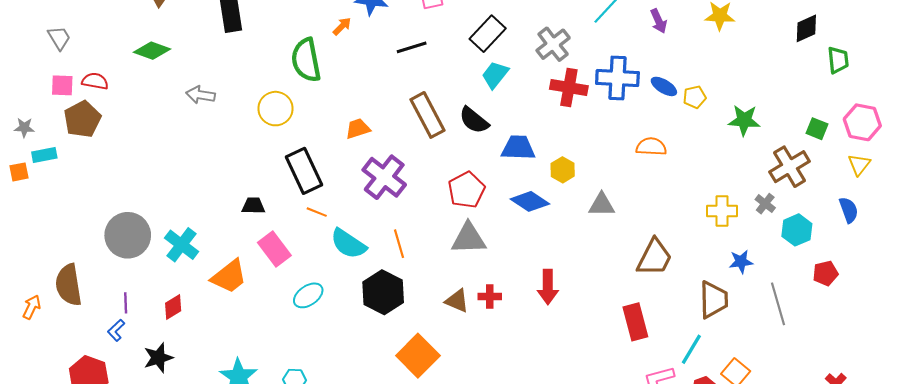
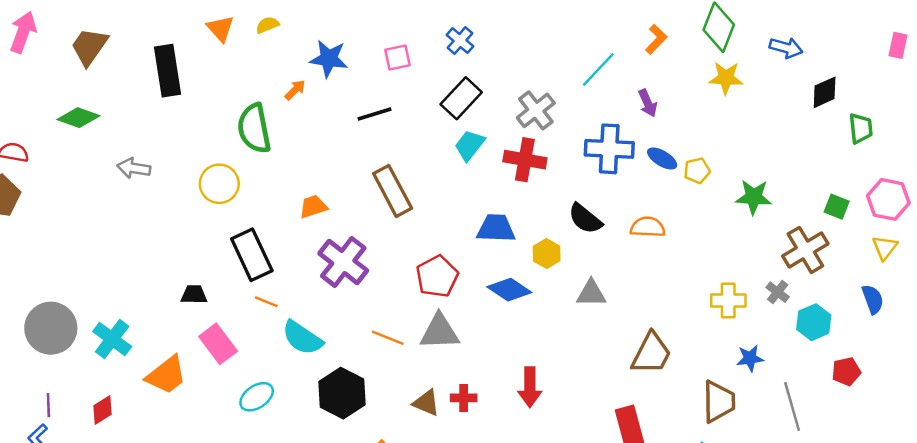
purple arrow: (659, 21) -> (648, 103), moved
red cross: (569, 87) -> (525, 160), moved
black semicircle: (474, 120) -> (585, 219), moved
orange line: (399, 244) -> (388, 338), moved, turned -52

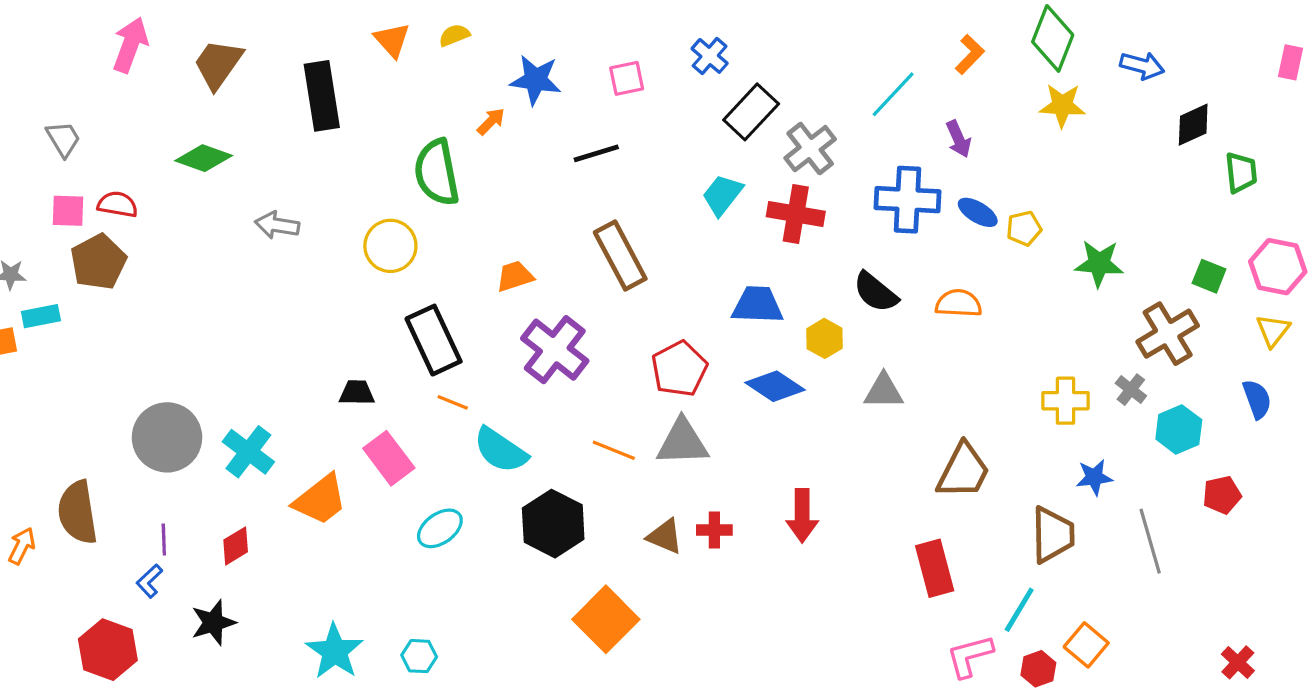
black rectangle: (461, 98) -> (751, 112), moved

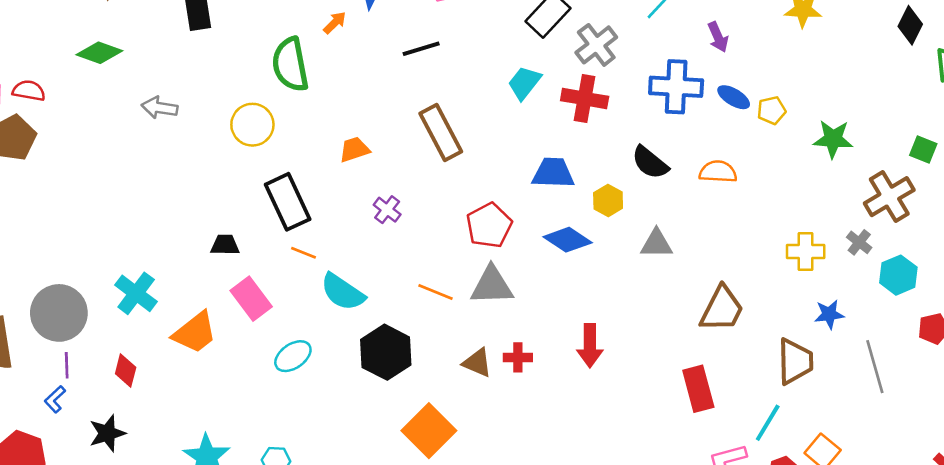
black diamond: (1193, 125) -> (910, 25), turned -39
purple cross: (555, 350) -> (387, 210), size x0.5
gray circle: (167, 437) -> (59, 313), moved
red diamond: (236, 546) -> (126, 371), turned -44

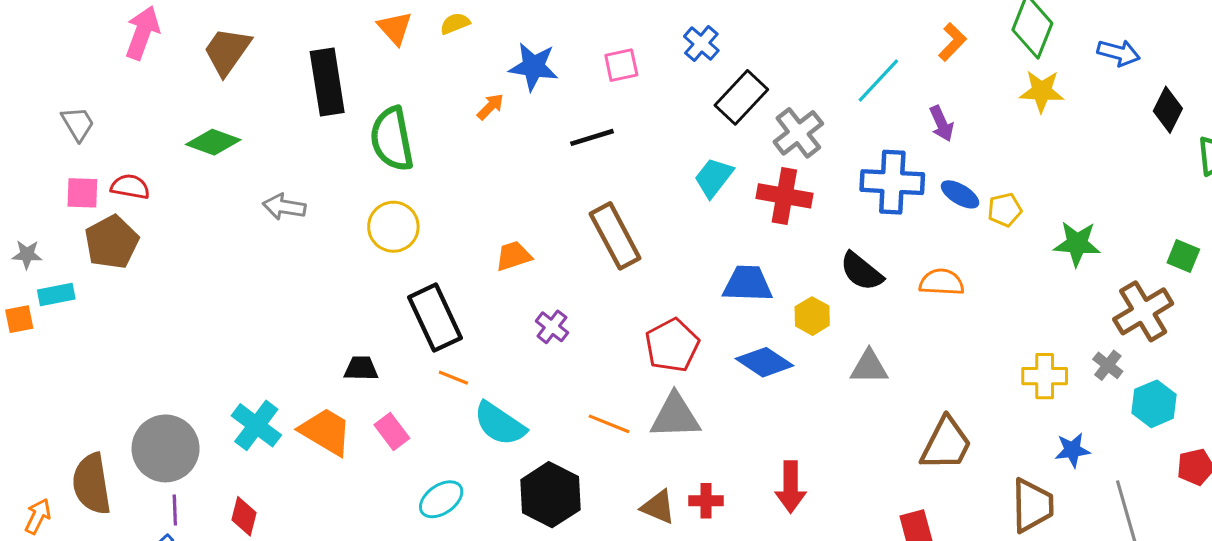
green semicircle: (290, 64) -> (392, 139), moved
pink rectangle: (251, 299) -> (392, 432), size x0.7
orange trapezoid: (195, 333) -> (326, 432), moved, turned -111

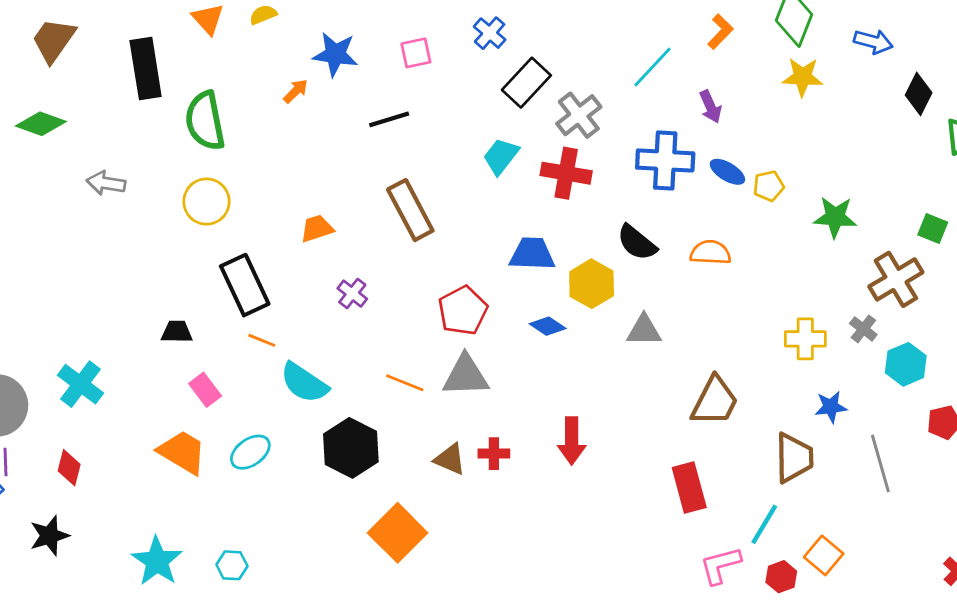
yellow hexagon: (812, 316) -> (592, 284), size x1.4
blue diamond: (764, 362) -> (548, 326), size x0.7
orange trapezoid: (326, 432) -> (182, 452), moved

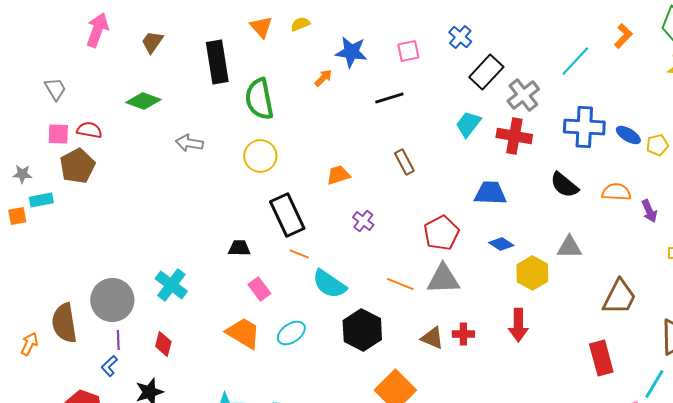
brown trapezoid: (54, 40) -> (152, 42), size x0.7
purple arrow: (710, 107) -> (649, 211), moved
brown rectangle: (410, 210) -> (404, 162), size x0.6
yellow hexagon: (592, 284) -> (532, 273), moved

